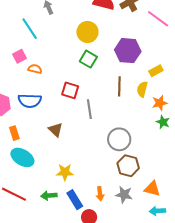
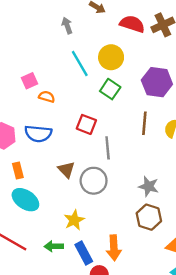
cyan line: (30, 29) -> (80, 63), moved
gray circle: (119, 139) -> (94, 181), moved
yellow star: (65, 172) -> (74, 220), turned -30
orange arrow: (100, 194) -> (114, 248), size x1.5
gray star: (124, 195) -> (149, 186), moved

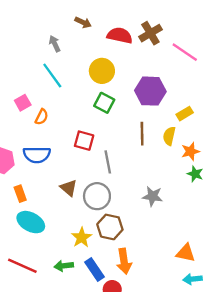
cyan line: (80, 63) -> (52, 76), moved
orange semicircle: (47, 97) -> (42, 117), turned 105
brown hexagon: (149, 217) -> (110, 227), moved

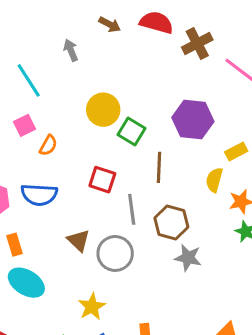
red semicircle: (120, 35) -> (156, 22), moved
yellow circle: (102, 71) -> (103, 110), moved
cyan line: (52, 76) -> (29, 80), moved
brown line: (142, 134) -> (159, 167), moved
brown hexagon: (110, 227) -> (171, 223), moved

